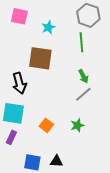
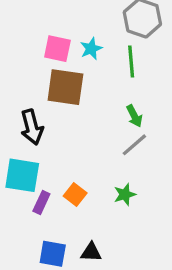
pink square: (19, 16) -> (57, 49), moved
cyan star: (48, 27) -> (91, 49), moved
purple rectangle: (11, 137) -> (41, 203), moved

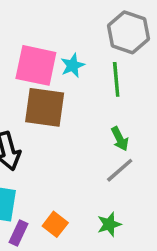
pink square: (57, 49) -> (36, 65), size x1.4

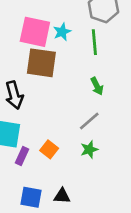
gray line: (120, 170) -> (89, 121), moved

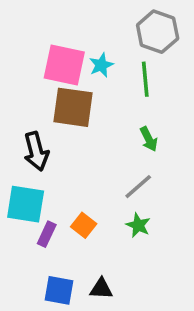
green star: (89, 149) -> (138, 225), turned -30

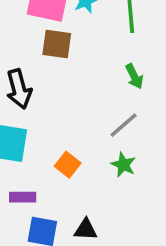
brown square: (73, 107) -> (57, 44), size x0.7
purple rectangle: (47, 234) -> (23, 197), moved, turned 65

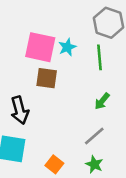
green arrow: (134, 76) -> (102, 101), turned 66

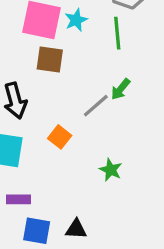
gray line: (94, 136) -> (96, 106), moved
orange square: (54, 164) -> (60, 137), moved

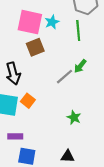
brown square: (50, 60) -> (35, 47), turned -30
orange square: (60, 137) -> (28, 101), moved
black triangle: (76, 229) -> (68, 156), moved

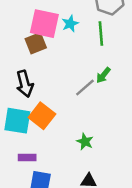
brown square: (35, 47) -> (36, 43), moved
orange square: (28, 101) -> (42, 116), size x1.5
green star: (74, 117) -> (85, 142), moved

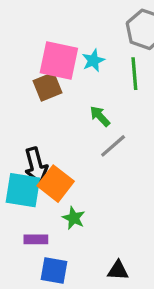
green arrow: (103, 75) -> (100, 116), moved, turned 98
black arrow: (25, 84) -> (36, 166), moved
green star: (85, 142) -> (74, 218), moved

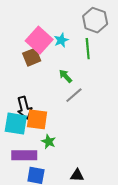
pink square: (59, 61) -> (39, 40), turned 30
orange square: (56, 184) -> (37, 119), turned -30
purple rectangle: (36, 239) -> (24, 155), size x1.6

